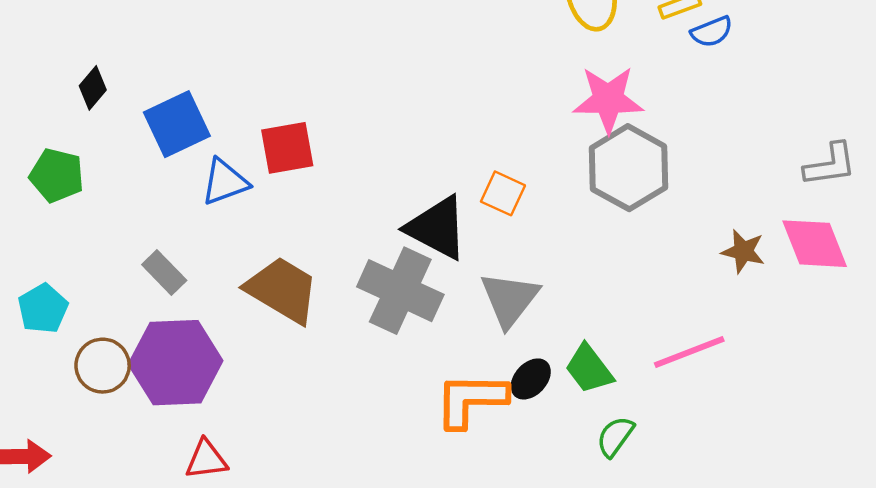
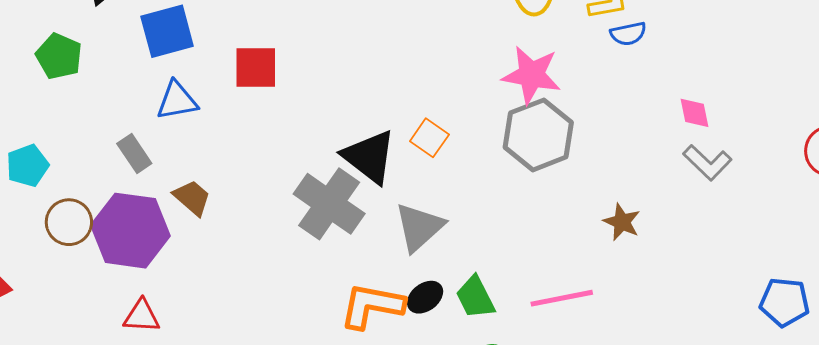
gray L-shape: (830, 165) -> (707, 162), turned 42
blue triangle: (225, 182) -> (177, 101), moved
pink diamond: (815, 244) -> (694, 113), moved, size x0.6
brown trapezoid: (282, 290) -> (192, 198), moved, size x0.6

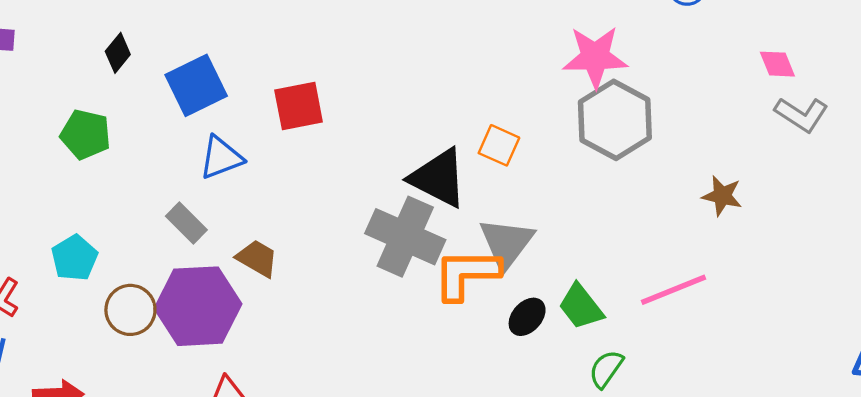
orange L-shape: (372, 306) -> (466, 274), moved

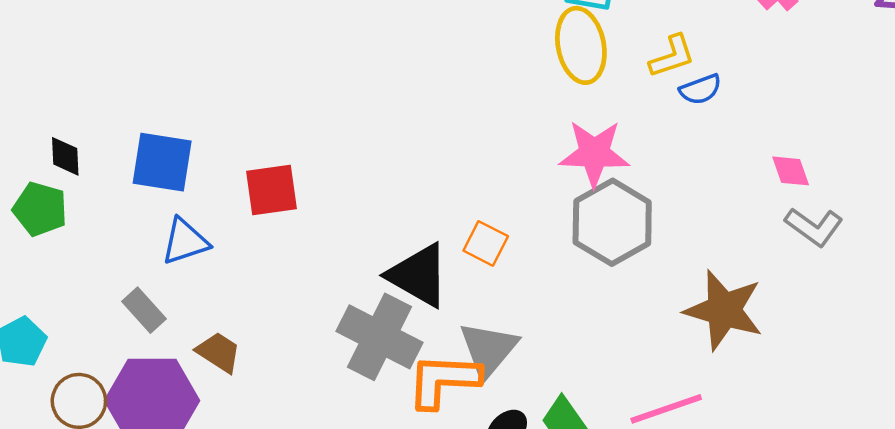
black diamond: (118, 53) -> (65, 156), moved, turned -45
blue square: (196, 85) -> (162, 162), turned 32
brown star: (722, 196) -> (724, 310), size x1.8

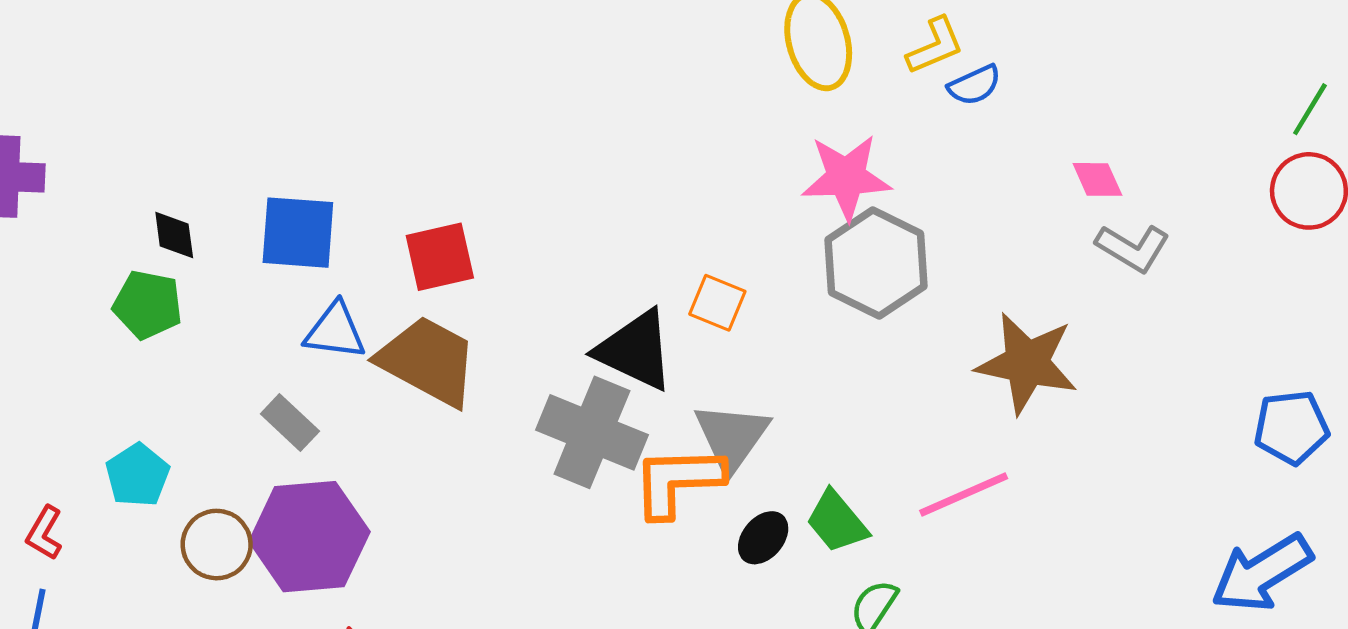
blue triangle: (185, 241) -> (335, 331), turned 30
brown trapezoid: (219, 352) -> (428, 361), moved, size x1.8

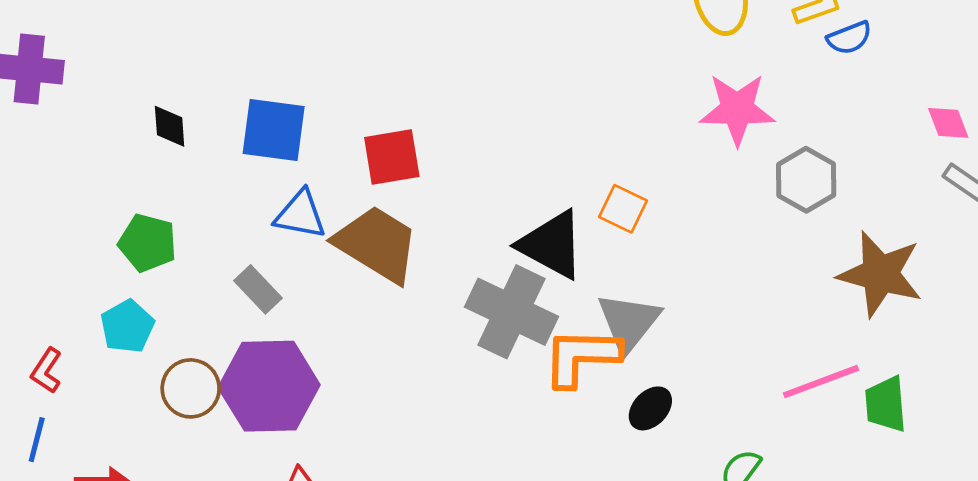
gray hexagon: (876, 263) -> (806, 180), moved, size x0.7
green pentagon: (148, 305) -> (148, 243), moved
green trapezoid: (837, 522) -> (886, 404), moved, turned 32

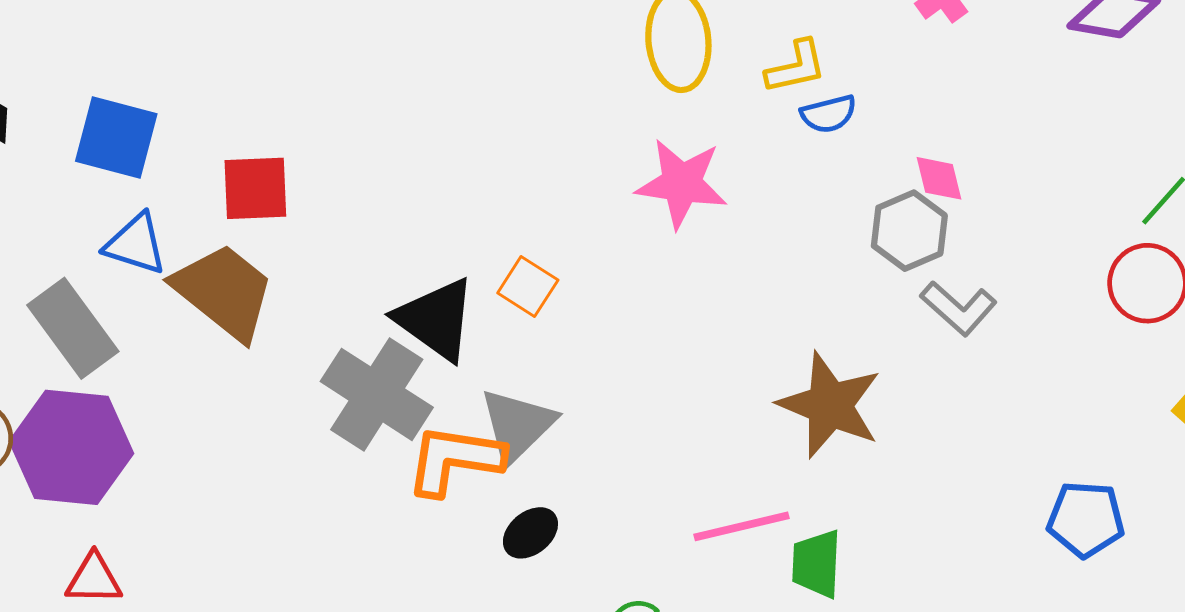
pink diamond: (948, 123) -> (939, 178), moved
gray hexagon: (806, 180) -> (909, 231), moved
gray rectangle: (258, 289) -> (73, 328), size x1.6

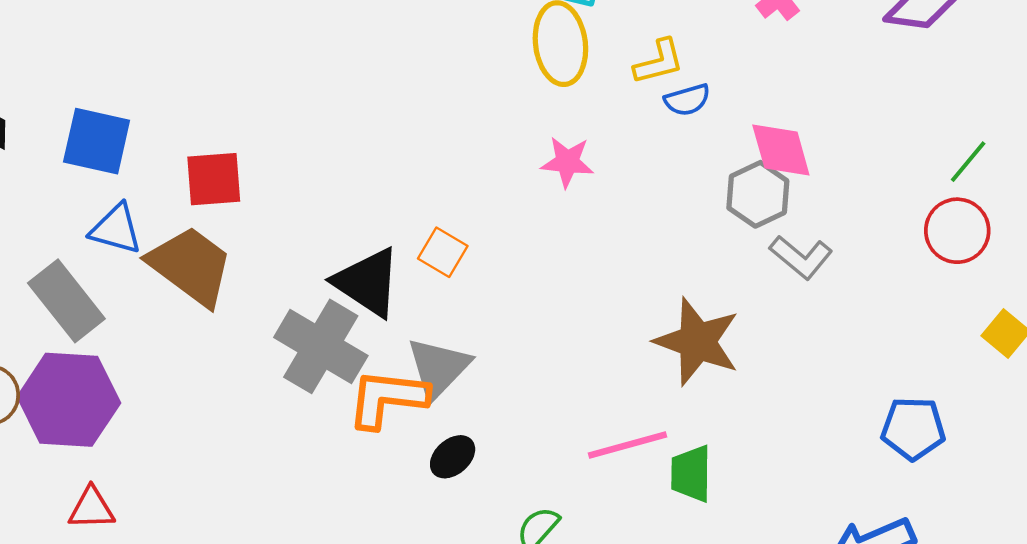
pink diamond: (939, 178) -> (781, 150), size x1.5
pink star: (682, 183) -> (567, 162), size x0.7

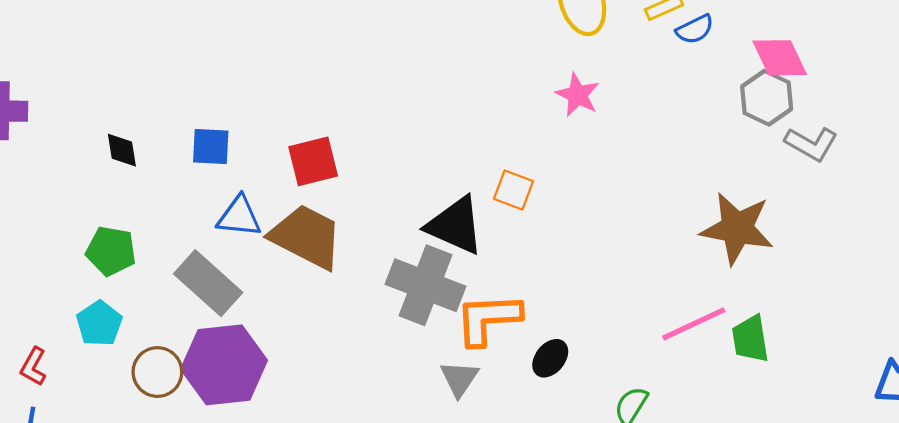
blue square: (97, 141) -> (211, 146), size x0.7
pink star: (567, 162) -> (578, 95), moved, turned 30
gray triangle: (438, 368) -> (459, 379), moved, size x0.7

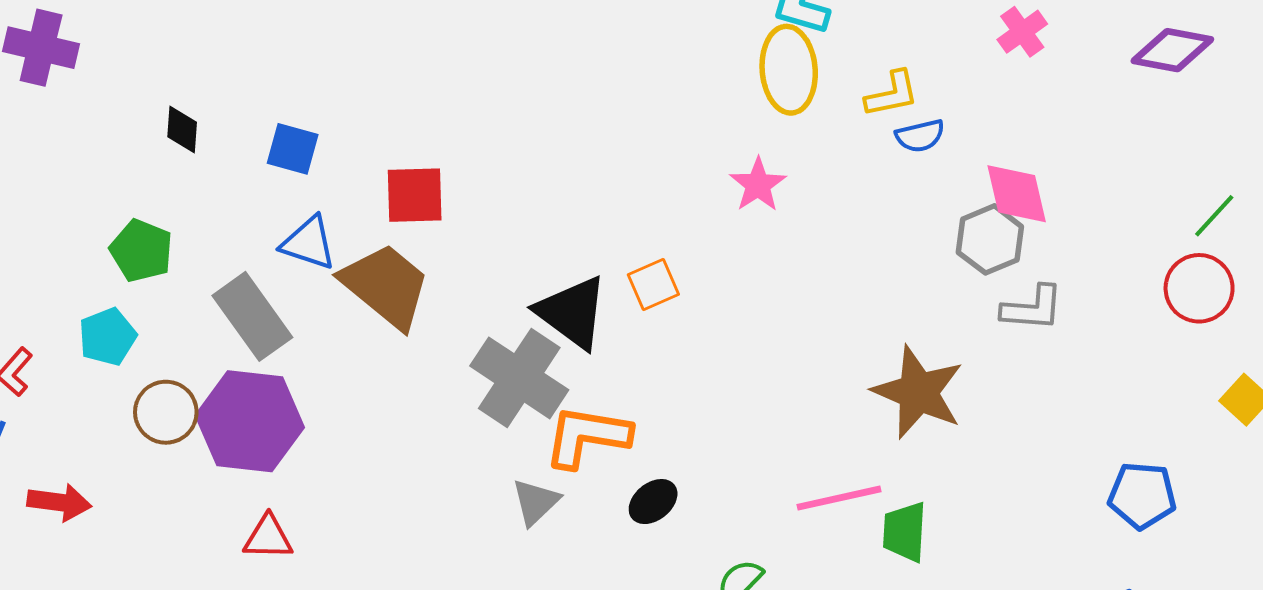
gray L-shape: (811, 144) -> (1032, 308), turned -38
orange square: (514, 190) -> (653, 285), turned 33

